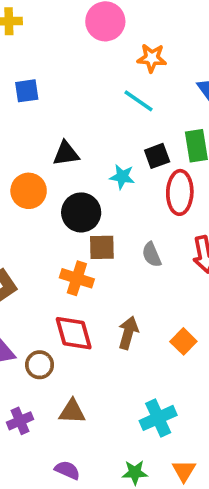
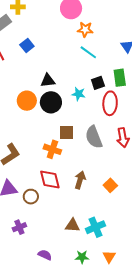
orange star: (152, 58) -> (85, 29), moved
blue square: (27, 91) -> (27, 46), turned -32
black circle: (81, 212) -> (51, 102), moved
gray semicircle: (152, 255) -> (94, 137), size x1.6
brown triangle: (72, 412) -> (72, 225), moved

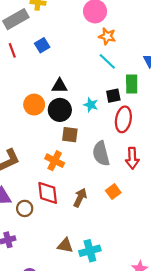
green rectangle: (120, 78) -> (132, 84), moved
brown square: (67, 133) -> (70, 135), moved
orange square: (110, 185) -> (113, 192), moved

